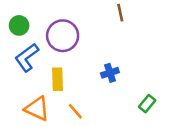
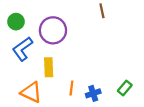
blue cross: (110, 73) -> (93, 93), moved
orange line: (75, 111) -> (71, 88), moved, turned 48

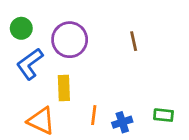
brown line: (102, 11) -> (134, 41), moved
green rectangle: (125, 88) -> (163, 115), turned 56

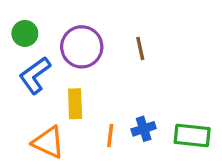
brown line: (134, 41) -> (140, 49), moved
green rectangle: (163, 115) -> (192, 135), size x1.5
blue cross: (122, 122) -> (144, 129), moved

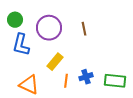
blue L-shape: (35, 75) -> (21, 45), turned -40
yellow rectangle: (75, 104) -> (55, 62), moved, turned 42

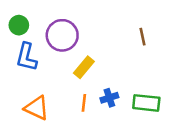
brown line: (84, 29) -> (143, 37), moved
yellow rectangle: (55, 62) -> (84, 67), moved

